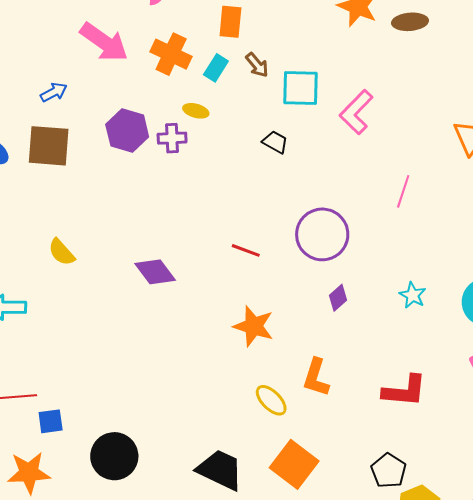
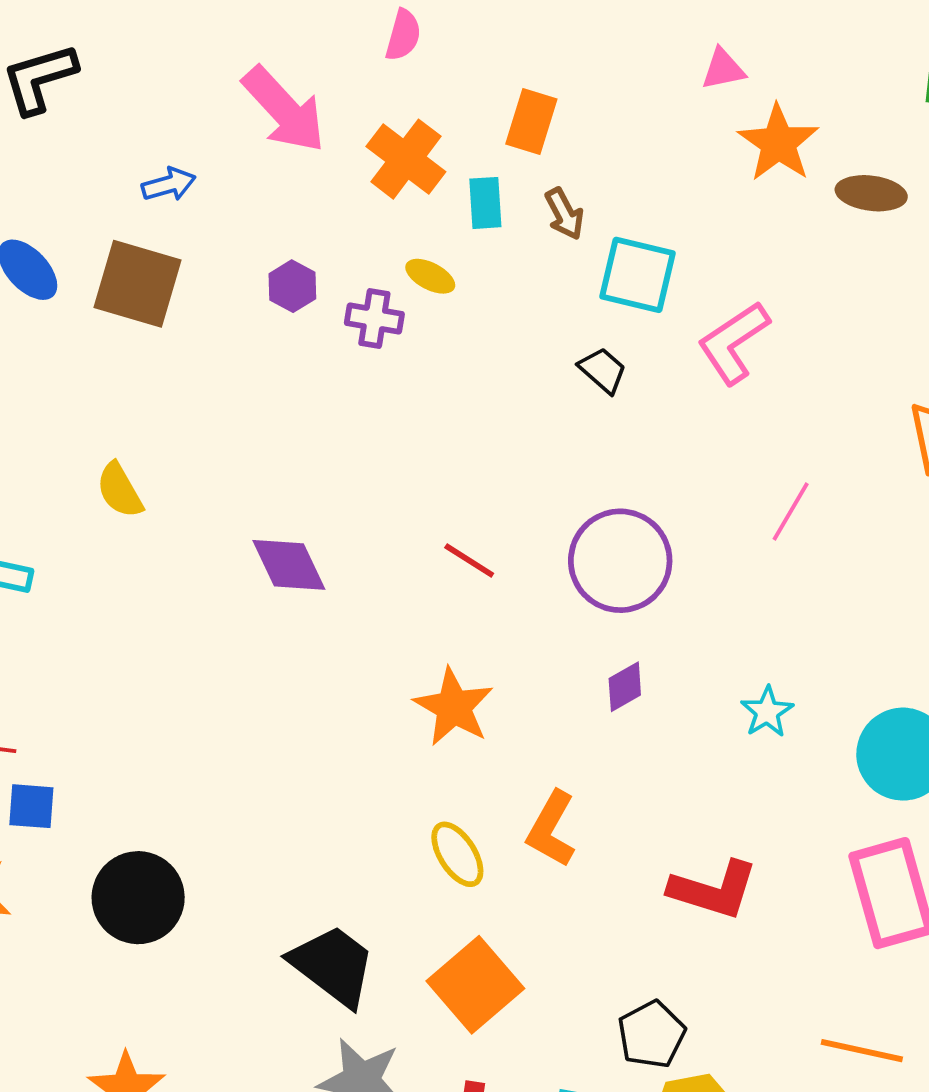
cyan rectangle: (216, 68) -> (485, 203), turned -48
purple hexagon: (127, 131) -> (292, 286), size x0.6
black trapezoid: (275, 142) -> (603, 370), moved

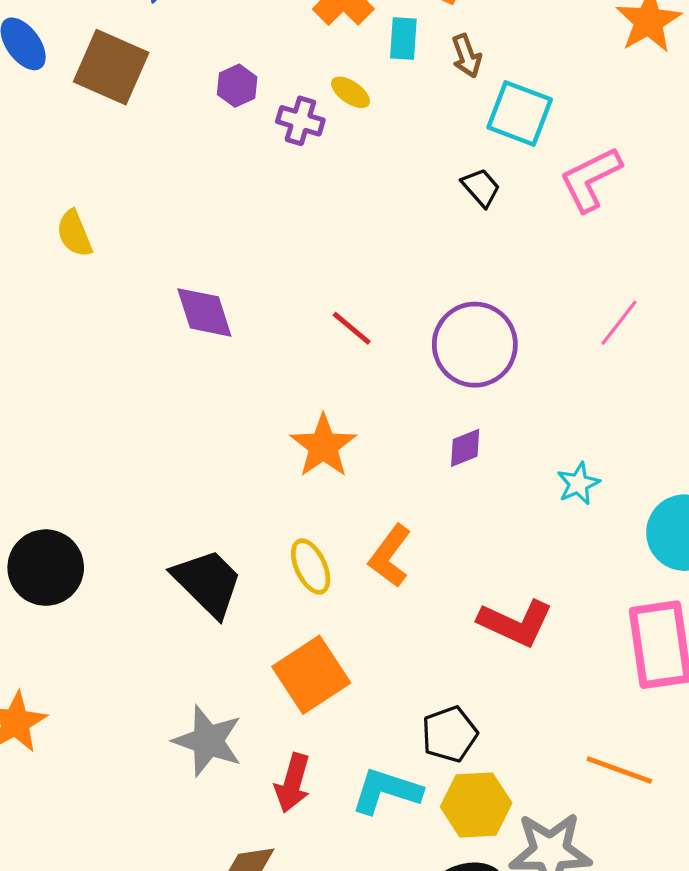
black trapezoid: (333, 965) -> (208, 583), moved

